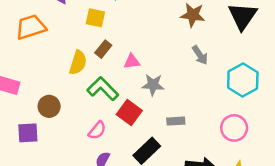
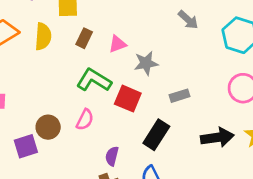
yellow semicircle: (78, 63) -> (43, 36), moved
brown circle: (49, 106) -> (48, 127), moved
pink semicircle: (97, 130) -> (85, 120), moved

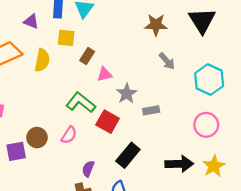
brown rectangle: (84, 38) -> (87, 56), moved
gray star: (146, 63) -> (127, 94), turned -30
gray rectangle: (179, 96) -> (151, 110), moved

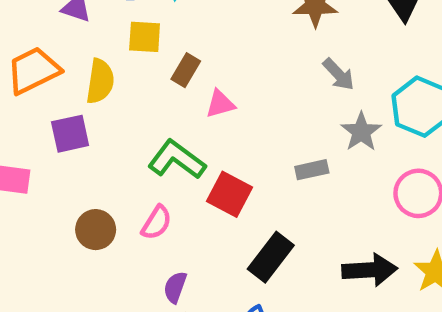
gray star: (127, 94) -> (361, 132), moved
purple square: (16, 151) -> (70, 134), moved
purple semicircle: (88, 169) -> (175, 287), moved

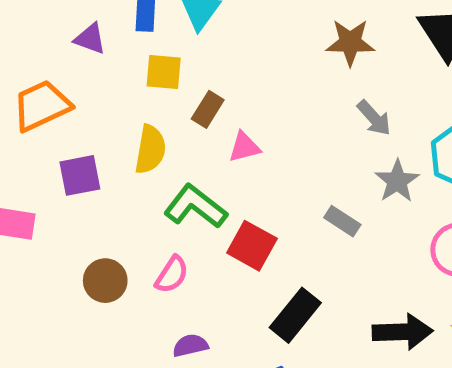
yellow semicircle: (100, 81) -> (150, 149), moved
gray rectangle: (312, 170) -> (342, 221), turned 44
purple semicircle: (175, 287) -> (190, 345), turned 56

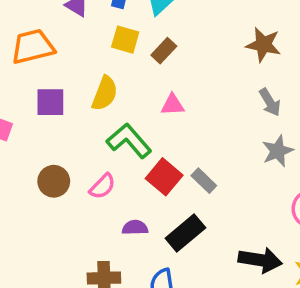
brown rectangle: (208, 109) -> (164, 51), moved
gray rectangle: (342, 221) -> (204, 181), moved
purple semicircle: (190, 345) -> (135, 228), moved

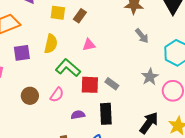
gray star: (278, 151) -> (150, 77), moved
red square: (164, 177) -> (90, 85), turned -30
black rectangle: (185, 233) -> (106, 114), turned -45
black arrow: (260, 260) -> (149, 123), turned -55

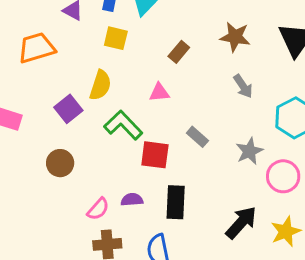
brown rectangle: (80, 16) -> (179, 52), moved
purple square: (22, 53) -> (68, 109), moved, turned -36
gray rectangle: (112, 84) -> (197, 137), moved
pink semicircle: (57, 95) -> (98, 209), moved

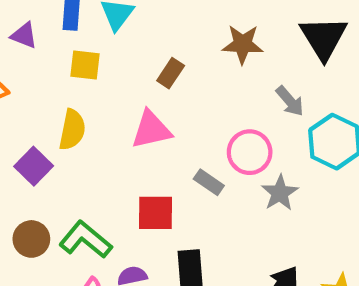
gray arrow: (243, 86) -> (290, 101), moved
pink triangle: (159, 92) -> (151, 130), size x1.5
green L-shape: (123, 125) -> (85, 240), moved
pink circle: (283, 176) -> (250, 152), moved

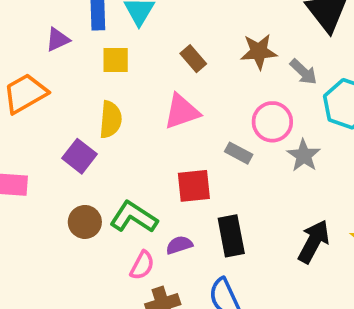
purple triangle: (24, 35) -> (58, 40), turned -40
brown star: (243, 44) -> (259, 52), moved
brown rectangle: (171, 73) -> (193, 59), turned -68

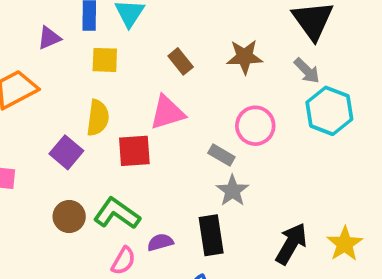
gray arrow: (303, 72) -> (307, 71), moved
gray star: (304, 155) -> (232, 191), moved
red square: (194, 186) -> (134, 151), moved

